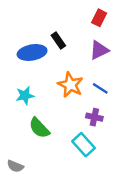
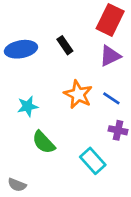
red rectangle: (99, 18) -> (110, 20), size x1.6
blue ellipse: (32, 52) -> (21, 49), moved
purple cross: (94, 117) -> (118, 130), moved

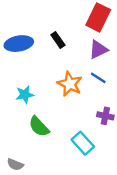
blue line: (111, 98) -> (98, 78), moved

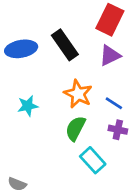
black rectangle: (58, 40) -> (65, 45), size x1.6
blue line: (98, 78) -> (114, 103), moved
green semicircle: (39, 127) -> (75, 128), moved, turned 70

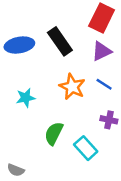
blue line: (114, 103) -> (104, 84), moved
green semicircle: (75, 128) -> (54, 133), moved

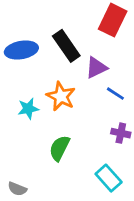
purple triangle: (102, 51) -> (96, 68), moved
orange star: (72, 87) -> (61, 96), moved
cyan rectangle: (86, 148) -> (109, 178), moved

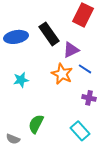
orange star: (61, 96) -> (62, 74), moved
green semicircle: (60, 148) -> (36, 124), moved

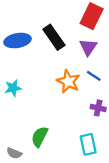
purple triangle: (71, 50) -> (88, 47), moved, turned -30
cyan star: (21, 80) -> (13, 88), moved
cyan rectangle: (80, 131) -> (88, 144), turned 30

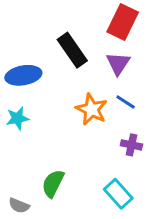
blue ellipse: (17, 41) -> (23, 75), moved
cyan rectangle: (88, 144) -> (118, 194), turned -30

